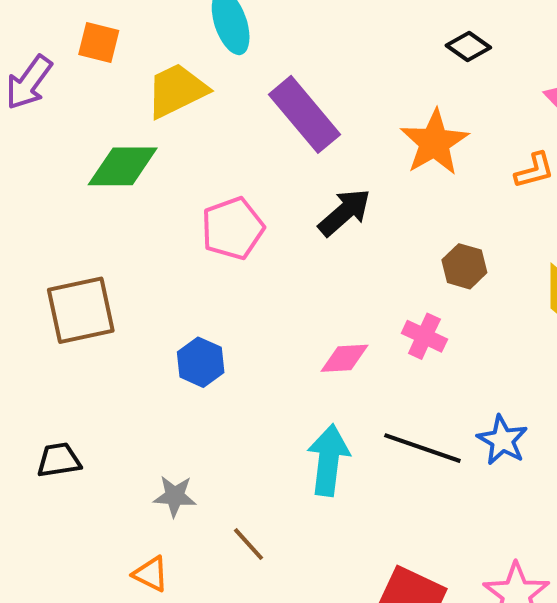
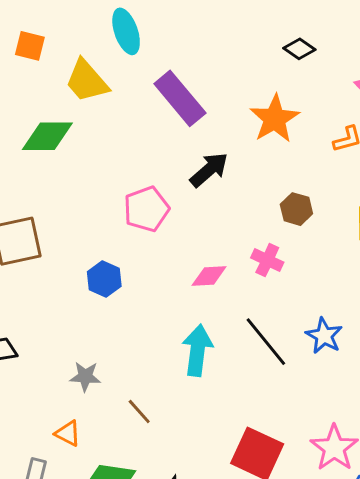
yellow trapezoid: (177, 90) -> (87, 81), turned -105
pink pentagon: (233, 228) -> (146, 209), moved
black line: (422, 448) -> (266, 342), turned 32

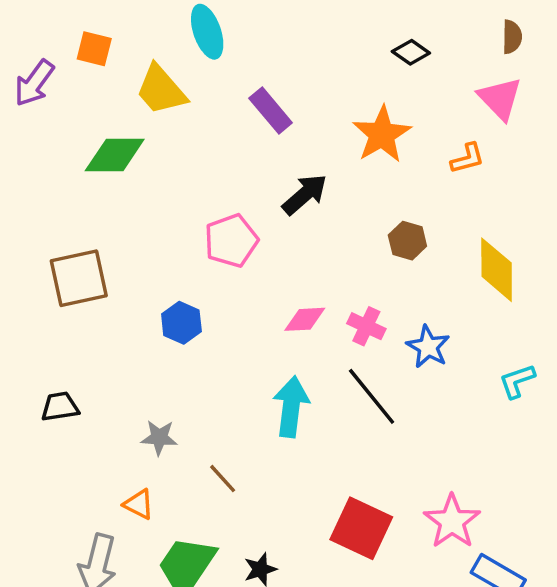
purple rectangle: (180, 98) -> (271, 110), size x0.7
pink cross: (267, 260) -> (366, 326), moved
blue star: (324, 336) -> (428, 347), moved

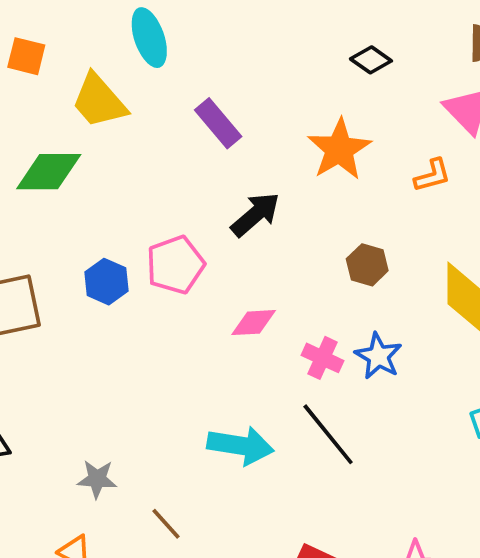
pink diamond: (305, 319) -> (254, 323), moved
blue hexagon: (181, 323) -> (106, 282), moved
blue star: (428, 347) -> (378, 356), moved
cyan arrow: (291, 407) -> (241, 446), turned 92

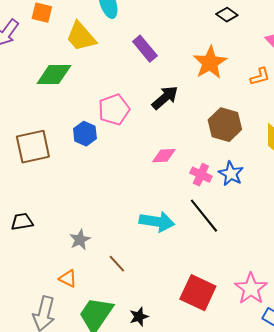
pink pentagon: (175, 265) -> (114, 110), moved
brown hexagon: (367, 265) -> (225, 125), size x1.5
gray star: (97, 479) -> (80, 240), turned -30

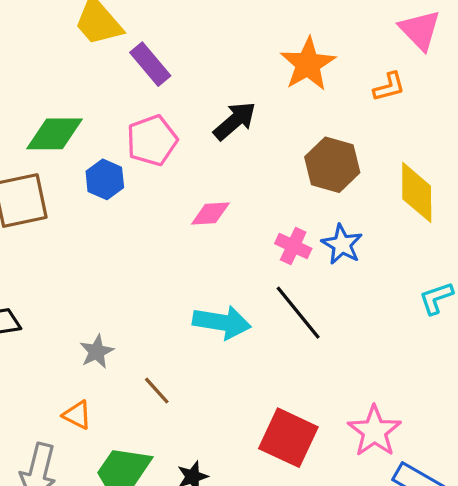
purple rectangle: (145, 49) -> (150, 64), moved
green diamond: (54, 75) -> (54, 134), moved
pink diamond: (164, 156) -> (210, 214), moved

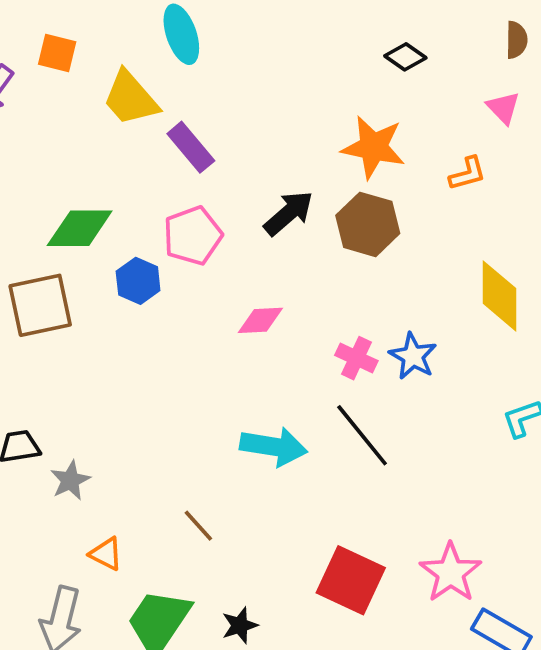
pink triangle: (420, 30) -> (503, 108), size x0.7
orange star: (308, 64) -> (373, 147), turned -30
brown hexagon: (332, 165) -> (368, 224), moved
gray star: (97, 352) -> (70, 480), moved

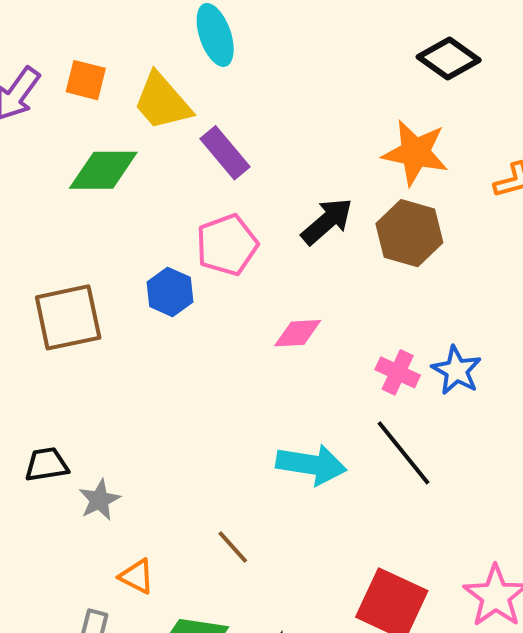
orange square: (57, 53) -> (86, 80), moved
black diamond: (405, 57) -> (449, 59), size x1.4
green diamond: (80, 228) -> (103, 170), moved

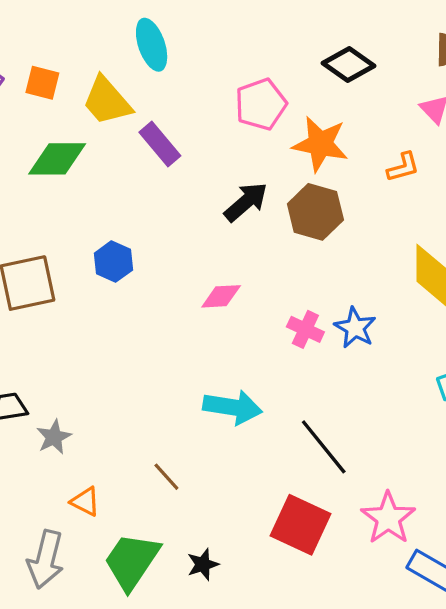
pink pentagon: (227, 245) -> (261, 104), moved
black line: (403, 453) -> (324, 447), moved

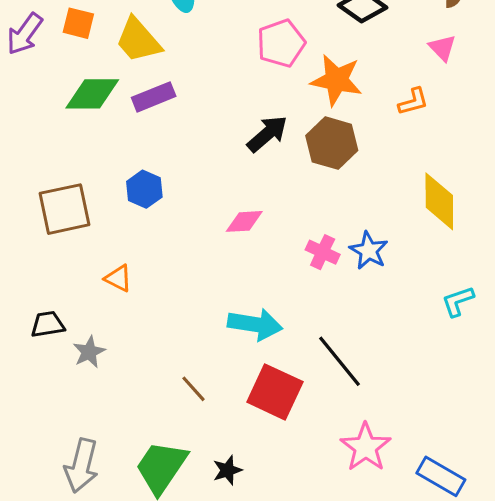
purple rectangle: (160, 144) -> (154, 97), moved, turned -72
orange triangle: (85, 502) -> (118, 278), moved
pink star: (388, 518) -> (366, 447), moved
red square: (300, 525) -> (275, 392), moved

